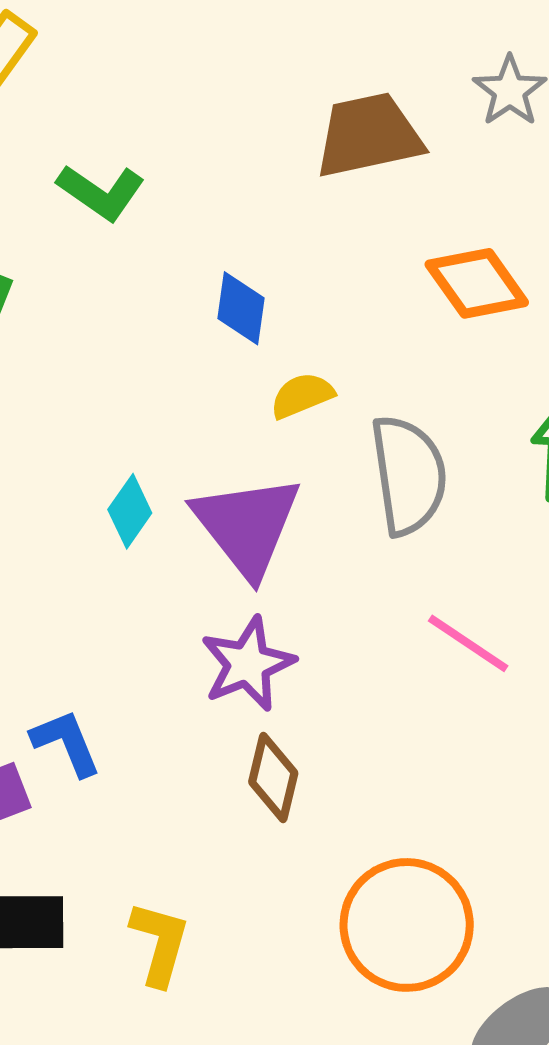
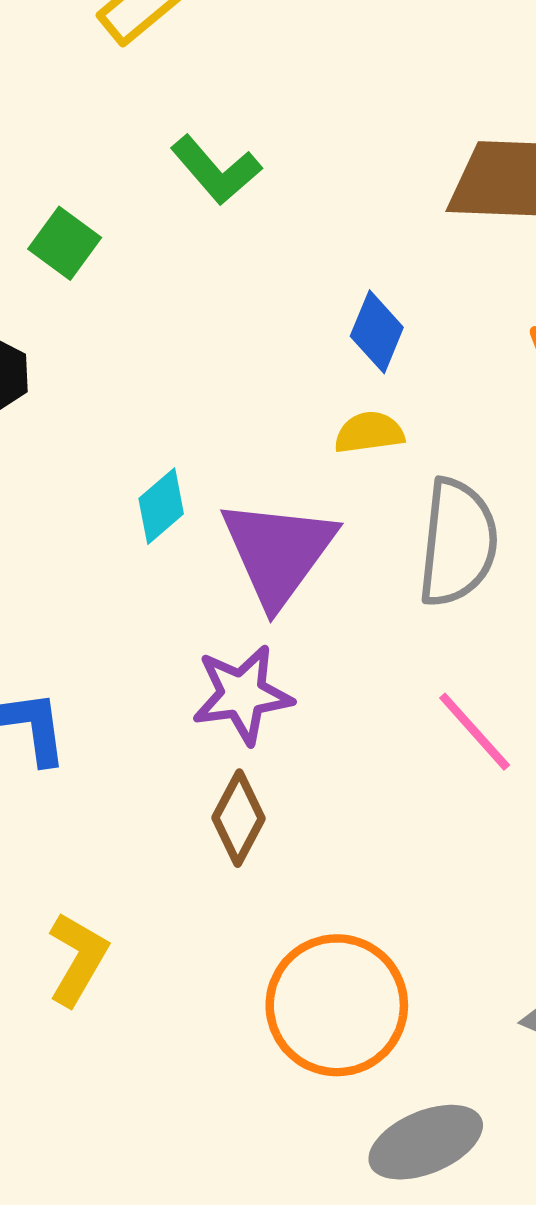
blue diamond: (241, 308) -> (377, 332), moved

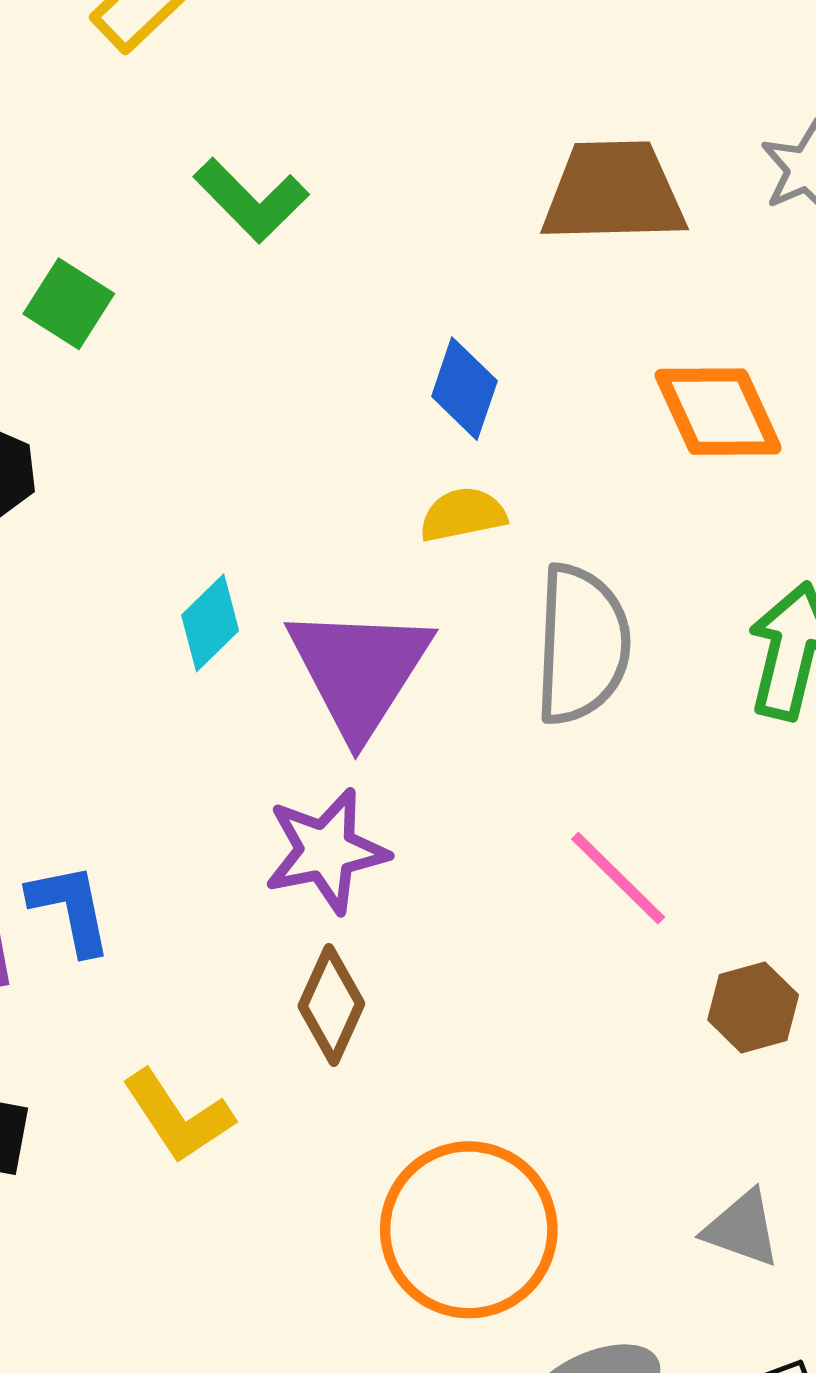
yellow L-shape: (78, 959) -> (178, 1116), moved, turned 120

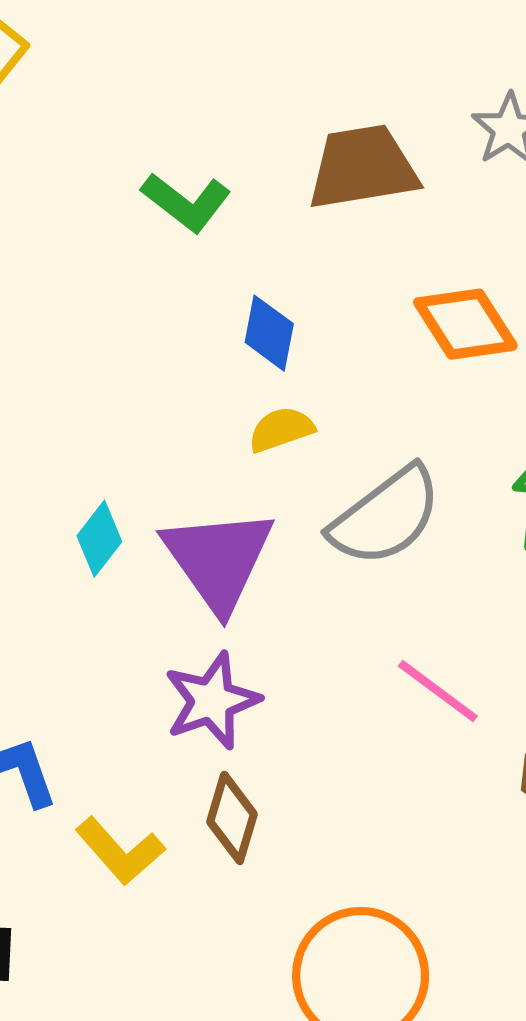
green L-shape: (251, 200) -> (186, 202), moved
gray semicircle: (582, 644) -> (386, 516), turned 58
yellow L-shape: (178, 1116) -> (120, 851), moved

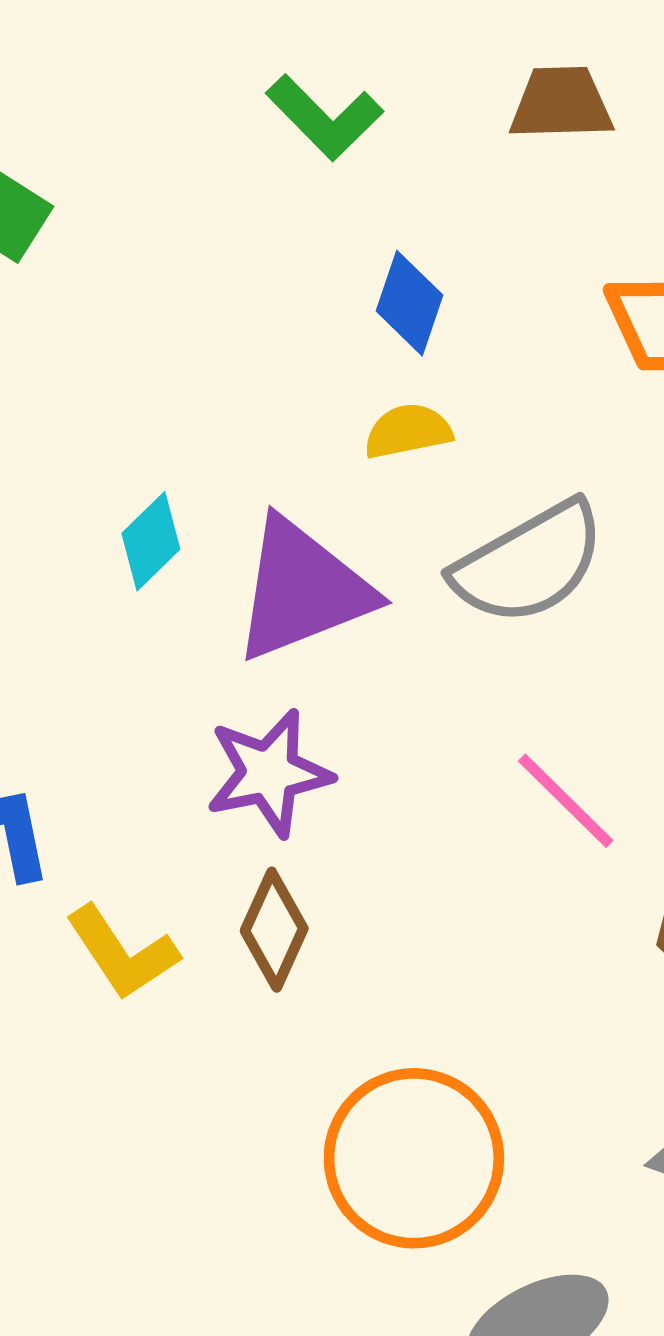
brown trapezoid: (363, 167) -> (561, 103), size x0.7
purple triangle: (218, 560) -> (303, 590), turned 36

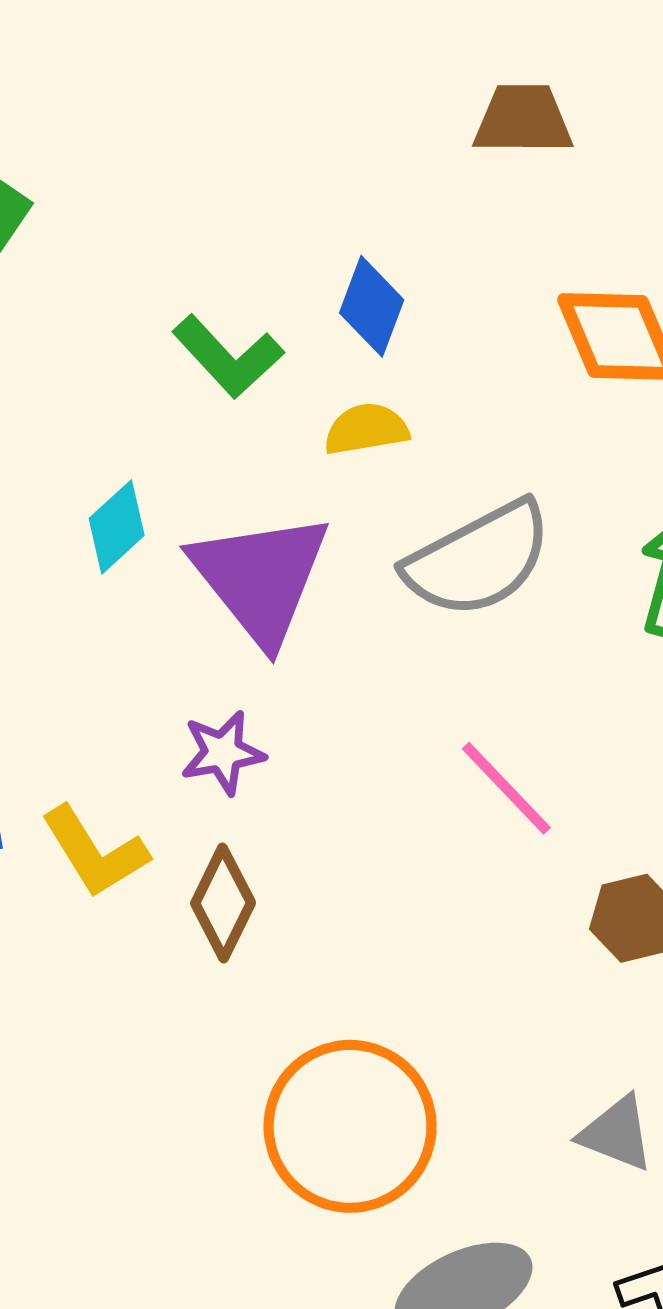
green L-shape: (324, 117) -> (228, 356), moved
purple triangle: (303, 590) -> (260, 578), turned -49
purple star: (269, 773) -> (223, 753), size x0.7
yellow L-shape: (122, 953) -> (95, 852), moved

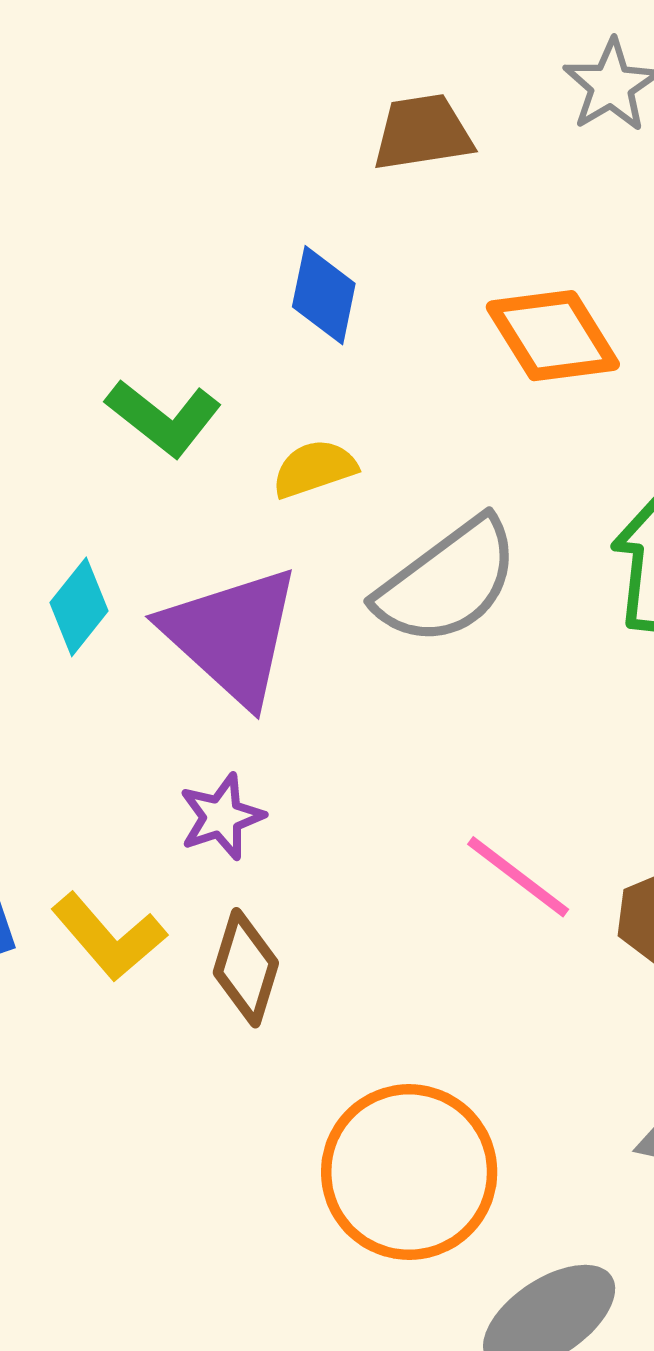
blue diamond: (372, 306) -> (324, 295), moved
pink line: (506, 788) -> (518, 877), moved

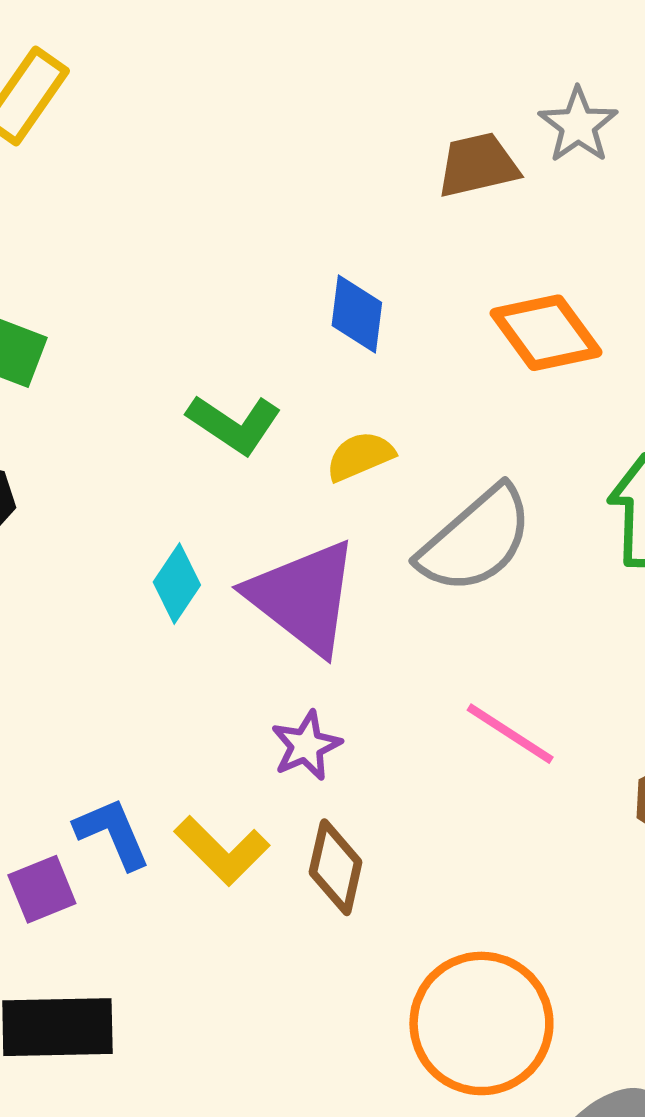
brown trapezoid: (423, 133) -> (478, 165), moved
pink line: (518, 877) -> (510, 734), moved

